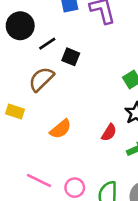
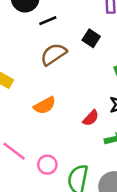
black square: (71, 57) -> (91, 38), moved
brown semicircle: (41, 79) -> (54, 54), moved

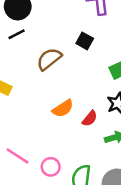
black line: (48, 21) -> (17, 34), moved
orange semicircle: (45, 105) -> (63, 109), moved

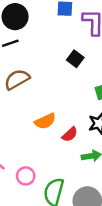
brown semicircle: (49, 59) -> (17, 79), moved

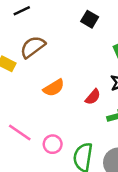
orange semicircle: (45, 121) -> (54, 88), moved

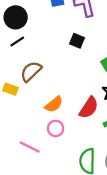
red semicircle: (93, 97) -> (89, 108), size x1.5
pink circle: (53, 144) -> (56, 128), moved

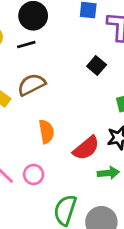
orange semicircle: (54, 104) -> (46, 132), turned -78
pink circle: (56, 128) -> (34, 174), moved

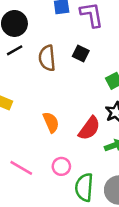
brown semicircle: (31, 85) -> (47, 58), moved, turned -55
pink circle: (34, 174) -> (61, 166), moved

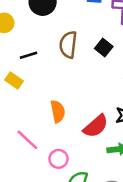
black line: (15, 50) -> (29, 55), moved
pink line: (21, 168) -> (27, 140), moved

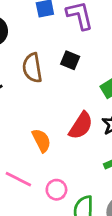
red semicircle: (96, 126) -> (81, 126), moved

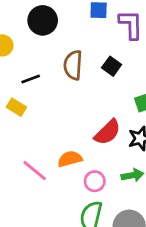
orange semicircle: (41, 140) -> (70, 159), moved, turned -90
pink circle: (56, 190) -> (95, 181), moved

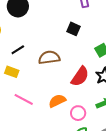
brown semicircle: (73, 65) -> (49, 58), moved, turned 90
pink line: (35, 170) -> (24, 99), moved

